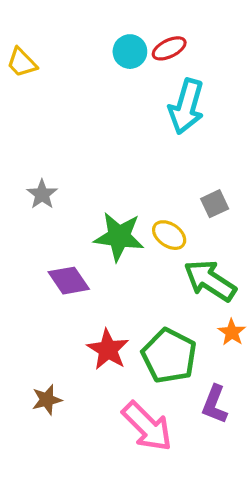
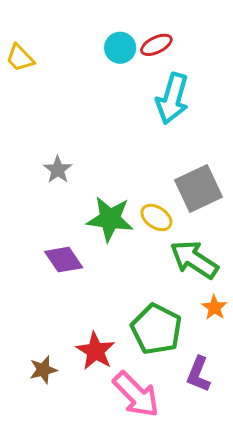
gray star: (42, 194) -> (58, 170), moved
gray square: (215, 204) -> (198, 188), size x1.8
red star: (108, 350) -> (95, 351), moved

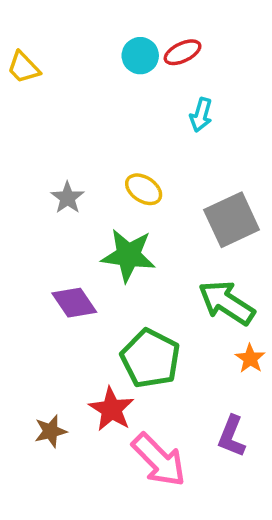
cyan arrow: (172, 99) -> (201, 115), size x0.6
yellow ellipse: (156, 217) -> (144, 189), moved
green pentagon: (156, 329) -> (150, 358), moved

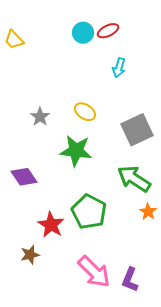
purple diamond: (74, 303) -> (24, 177), moved
red star: (111, 409) -> (51, 225), moved
purple L-shape: (232, 436) -> (130, 280), moved

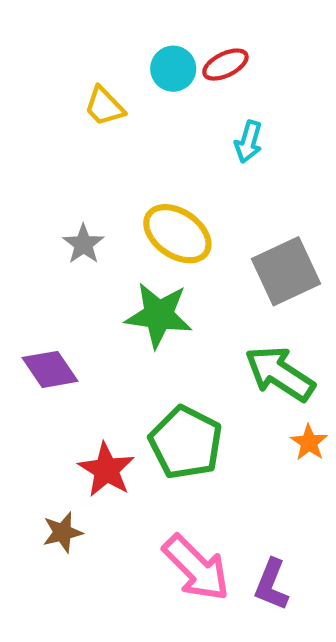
yellow trapezoid: (14, 40) -> (104, 106), moved
yellow ellipse: (85, 112) -> (177, 234), size x1.5

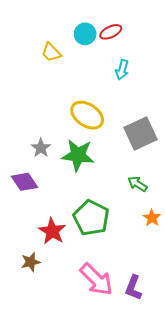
gray star: (83, 244) -> (41, 148), moved
green arrow: (280, 374) -> (137, 184), size x0.6

